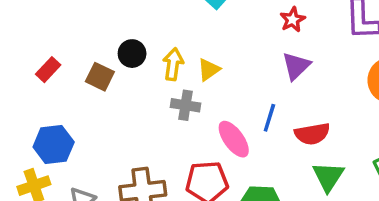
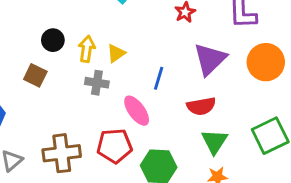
purple triangle: (296, 66) -> (210, 59), moved, size x1.4
brown square: (100, 77) -> (35, 75), moved
blue line: (269, 118) -> (159, 78), moved

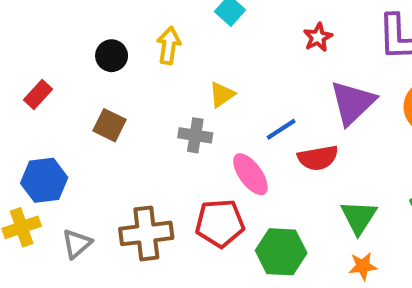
black circle: (53, 40) -> (112, 56), moved
yellow arrow: (87, 49) -> (169, 45), moved
blue line: (159, 78) -> (281, 129), turned 40
red semicircle: (201, 106) -> (318, 158), moved

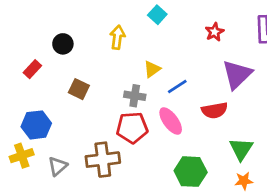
black circle: (112, 56) -> (63, 44), moved
blue line: (281, 129) -> (177, 86), moved
red pentagon: (220, 223) -> (132, 128), moved

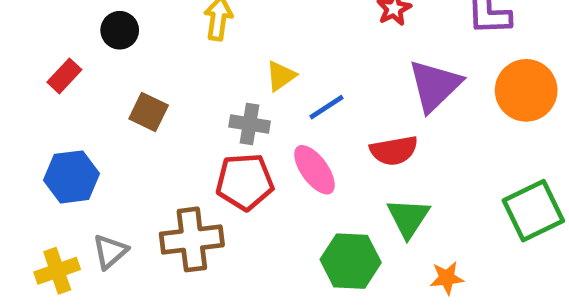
green triangle: (241, 149) -> (408, 218), moved
yellow cross: (22, 156) -> (57, 271), moved

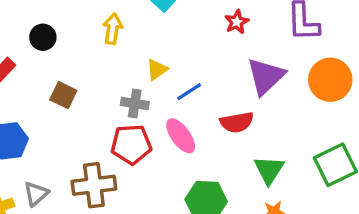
green triangle: (408, 218) -> (269, 170), moved

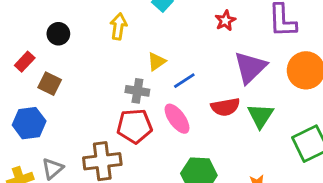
brown square: (63, 95) -> (50, 84), moved
green triangle: (269, 170) -> (260, 116), moved

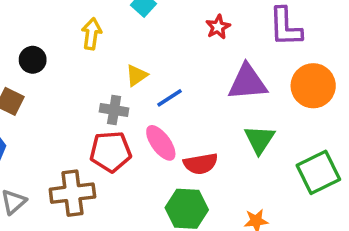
black circle: (58, 34) -> (33, 60), moved
purple triangle: (250, 67) -> (247, 82), turned 39
red semicircle: (225, 107) -> (201, 164), moved

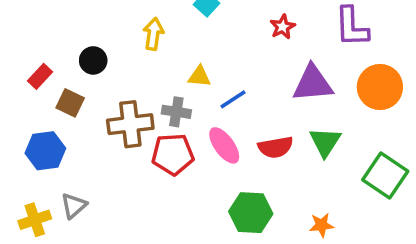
yellow triangle: (137, 75) -> (199, 76), turned 40
red semicircle: (201, 164) -> (276, 147), moved
green square: (318, 172) -> (385, 176), turned -30
brown cross: (72, 193) -> (130, 124), moved

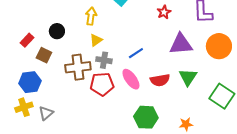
yellow triangle: (199, 76) -> (96, 40), moved, turned -40
yellow cross: (35, 220) -> (24, 107), moved

